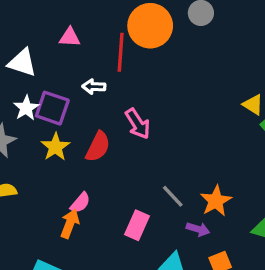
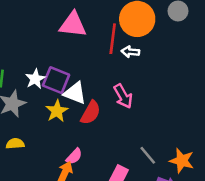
pink triangle: (70, 37) -> (73, 25), size x1.6
white triangle: (22, 63) -> (75, 93), moved
white arrow: (94, 87) -> (130, 52), moved
orange star: (216, 201) -> (182, 161), turned -30

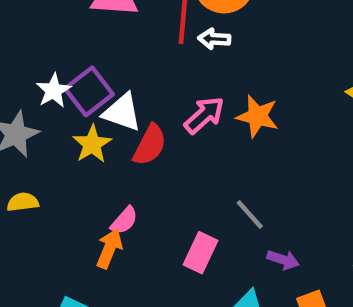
purple square: (56, 80) -> (89, 91), turned 32
pink arrow: (123, 96) -> (204, 115), turned -100
orange star: (182, 161) -> (257, 116), moved

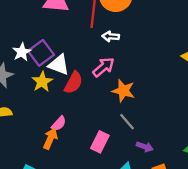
white arrow: (214, 39) -> (111, 36), moved
orange star: (257, 116) -> (123, 91), moved

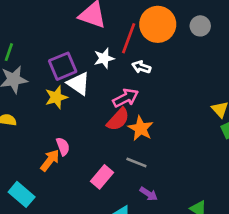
white star: (22, 52) -> (104, 58), moved
red semicircle: (73, 83) -> (118, 119), moved
gray line: (127, 122) -> (136, 162), turned -42
pink semicircle: (59, 124) -> (63, 146), turned -77

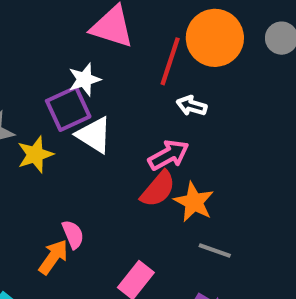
white star: (104, 58) -> (84, 80), moved
yellow star: (56, 97) -> (35, 155), moved
gray line: (136, 162) -> (215, 251), moved

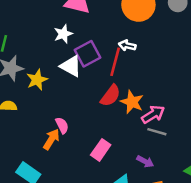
red line: (170, 61) -> (115, 62), moved
purple square: (68, 109) -> (88, 54), moved
pink arrow: (169, 155) -> (153, 114), moved
gray line: (215, 251) -> (157, 132), moved

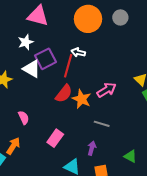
pink arrow: (153, 114) -> (106, 90), moved
orange arrow: (51, 139) -> (13, 146), moved
purple arrow: (145, 161) -> (92, 148), turned -104

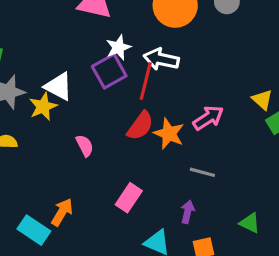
white star: (26, 42) -> (118, 47), moved
white arrow: (78, 52) -> (161, 59), size x1.5
white triangle: (32, 69) -> (59, 86), moved
pink semicircle: (24, 118) -> (85, 146), moved

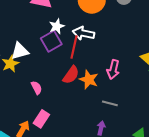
white triangle: (59, 86) -> (20, 51), turned -42
pink arrow: (208, 118) -> (113, 69), turned 138
pink rectangle: (129, 198) -> (41, 119), moved

